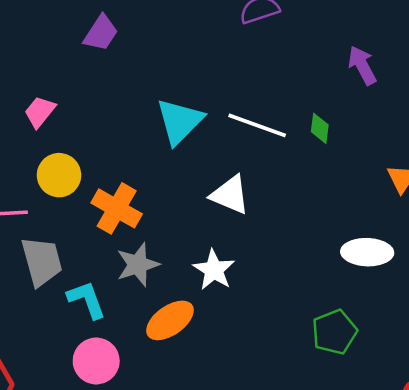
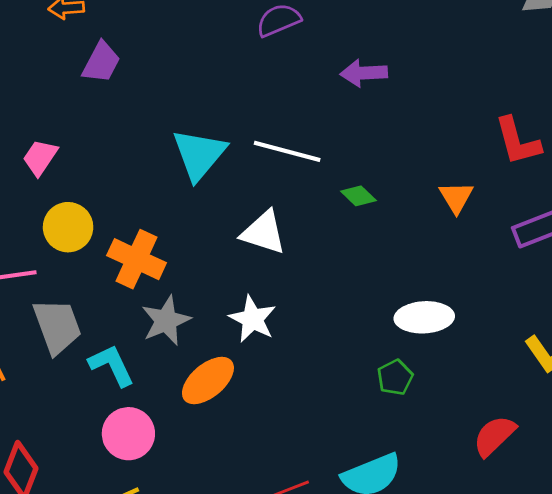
purple arrow: (362, 65) -> (364, 73), moved, turned -60
green diamond: (320, 128) -> (358, 196), moved, turned -48
white ellipse: (367, 252) -> (424, 317), moved
green pentagon: (334, 332) -> (395, 377), size x0.7

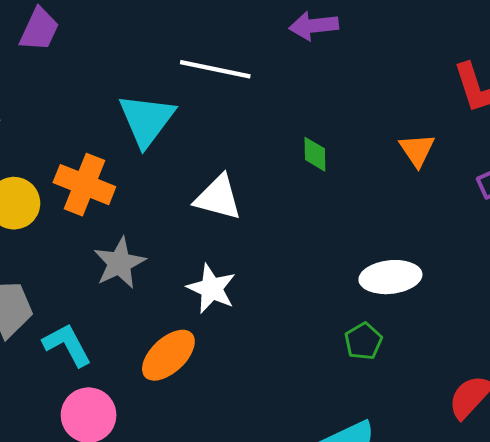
white line: (287, 151) -> (215, 69), moved
green diamond: (358, 196) -> (315, 154), turned 48
orange cross: (137, 259) -> (84, 185), moved
gray star: (166, 321) -> (119, 263), moved

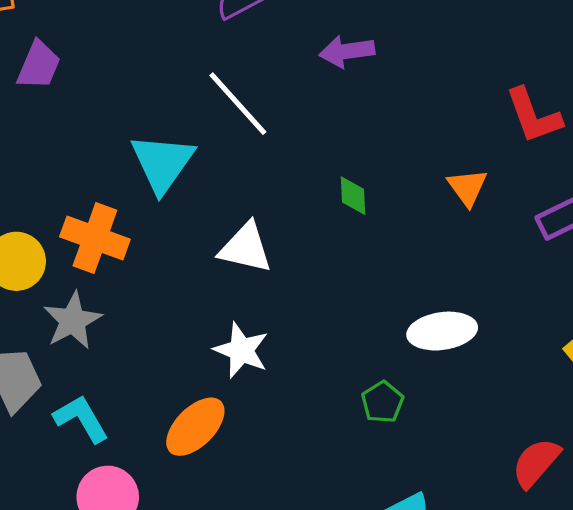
white line: (215, 69) -> (238, 104), turned 38
gray star: (119, 263) -> (73, 321), moved
green pentagon: (363, 341) -> (383, 402), moved

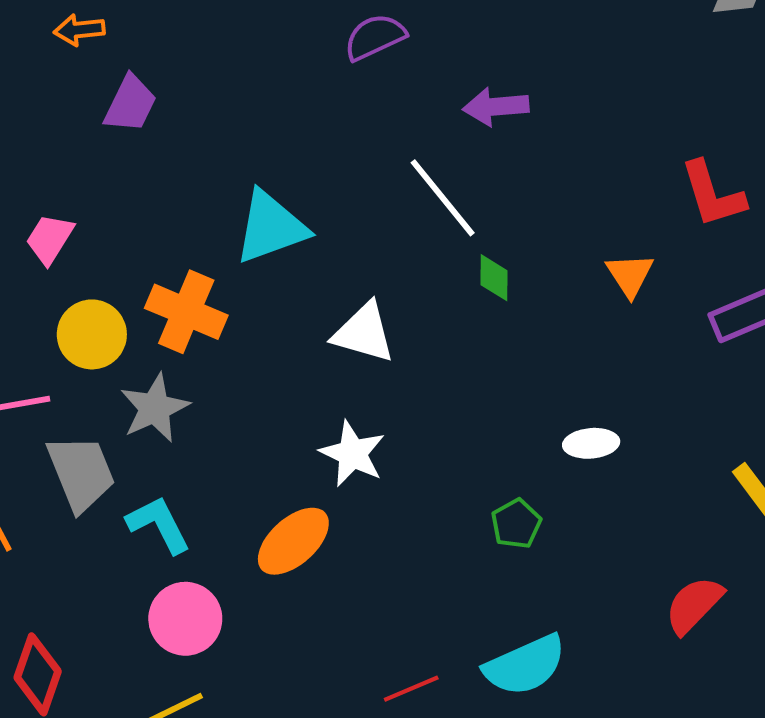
white line: (238, 104) -> (443, 198), moved
cyan triangle: (162, 163) -> (271, 227), turned 32
white ellipse: (442, 331) -> (591, 443), size x0.7

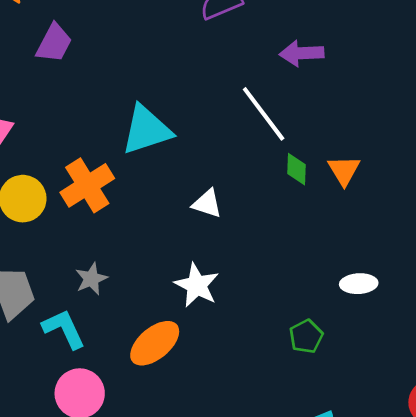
orange triangle: (630, 275) -> (344, 170), moved
orange cross: (186, 312) -> (87, 185), turned 33
white triangle: (364, 333) -> (207, 204), size x0.7
gray star: (155, 408) -> (91, 279), moved, size x0.7

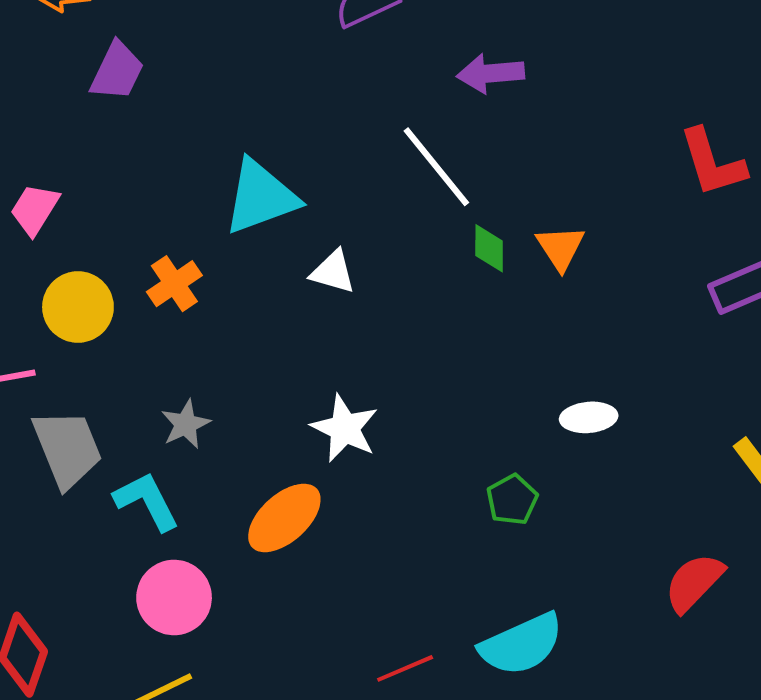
orange cross: (87, 185) -> (174, 284), size x0.7
white triangle: (207, 204) -> (333, 272), moved

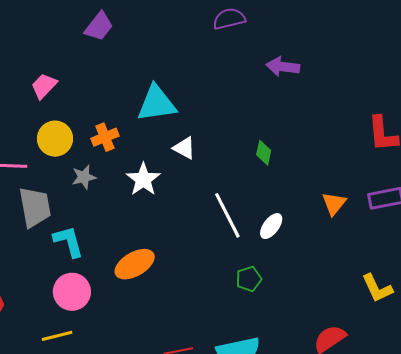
white line: (436, 167) -> (227, 215), moved
orange triangle: (561, 248) -> (334, 204), moved
white ellipse: (589, 417) -> (271, 226), moved, turned -60
gray star: (186, 424) -> (84, 177), moved
white star: (345, 428) -> (143, 179), moved

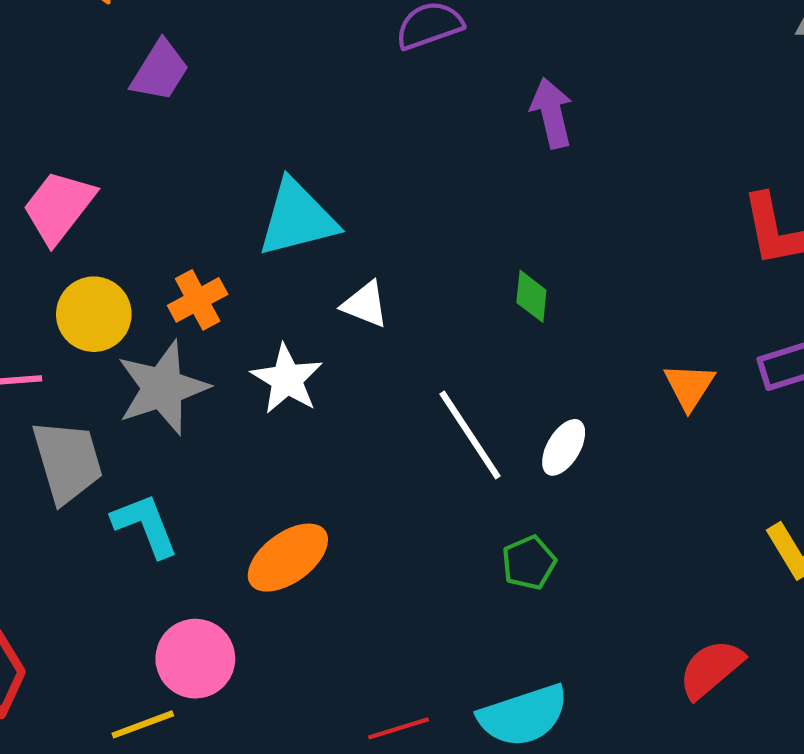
purple arrow: (283, 67) -> (552, 113), turned 76
pink trapezoid: (44, 86) -> (59, 207), size x1.4
gray star: (84, 177) -> (162, 388), size x1.8
pink circle: (72, 292) -> (195, 659), moved

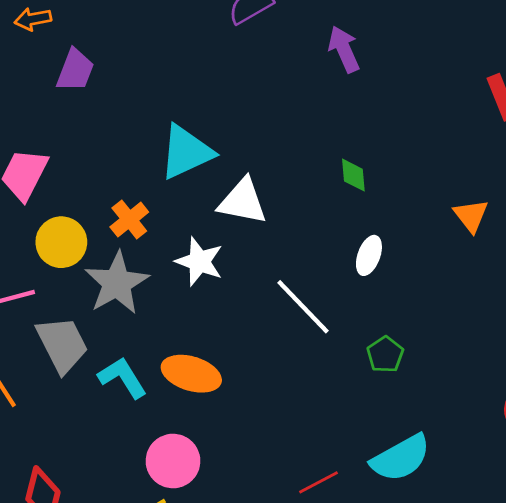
white triangle: (365, 304) -> (243, 201), size x1.5
white line: (470, 435) -> (303, 307), moved
white ellipse: (564, 447) -> (369, 255), moved
orange ellipse: (288, 558) -> (191, 374), moved, turned 64

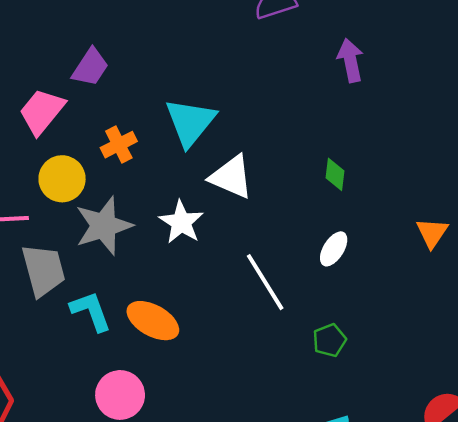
purple trapezoid: (75, 70) -> (90, 67), moved
cyan triangle: (186, 152) -> (190, 122), turned -38
orange cross: (129, 220) -> (119, 145), moved

